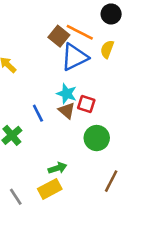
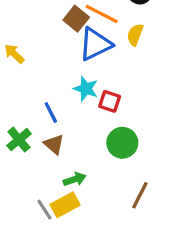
brown triangle: (67, 111) -> (54, 144), moved
gray line: (16, 197) -> (44, 210), moved

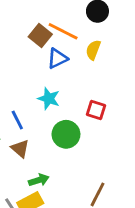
blue triangle: (95, 44) -> (57, 58), size x0.7
red square: (110, 101) -> (96, 110), moved
green circle: (122, 143) -> (66, 134), moved

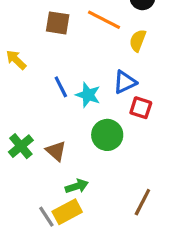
brown square: (40, 36) -> (58, 23), moved, turned -30
blue triangle: (57, 58) -> (125, 82), moved
blue line: (17, 120) -> (61, 87), moved

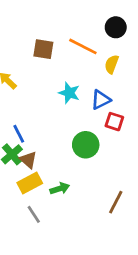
blue line: (61, 87) -> (19, 134), moved
cyan star: (88, 95) -> (69, 93), moved
brown triangle: (56, 151) -> (28, 160), moved
yellow rectangle: (67, 212) -> (30, 183), moved

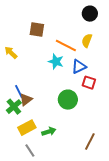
orange line: (83, 46) -> (66, 46), moved
brown triangle: (28, 160) -> (26, 100), moved, turned 40

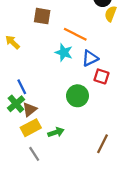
yellow semicircle: (87, 41) -> (111, 14), moved
brown triangle: (26, 100) -> (30, 109), moved

